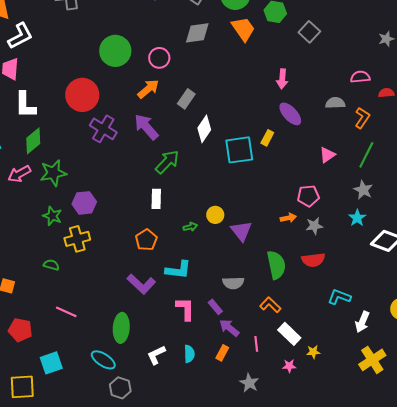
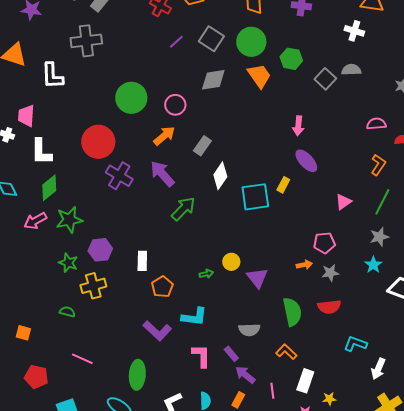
white L-shape: (20, 36) -> (52, 76), moved, turned 116
gray semicircle: (335, 103) -> (351, 70), moved
gray star: (363, 190) -> (379, 237), turned 30
white rectangle: (156, 199) -> (142, 261), moved
white rectangle: (289, 334) -> (305, 381), turned 65

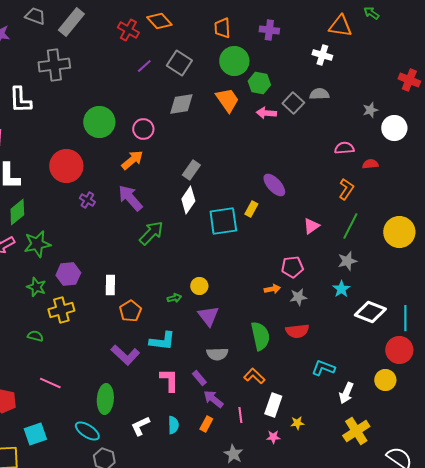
green circle: (251, 42) -> (234, 61), moved
pink arrow: (298, 126) -> (266, 113), moved, turned 90
gray rectangle: (202, 146) -> (191, 170), moved
purple cross: (119, 176) -> (87, 200), size x0.6
purple triangle: (257, 278) -> (208, 316), moved

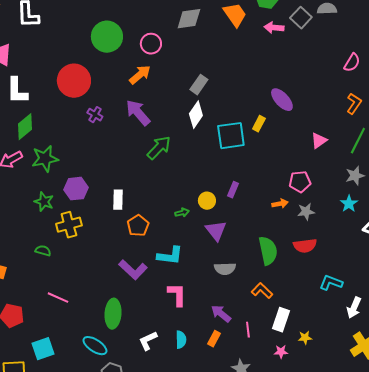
pink semicircle: (344, 148) -> (352, 63), turned 126
purple rectangle: (199, 378) -> (233, 190), moved, turned 63

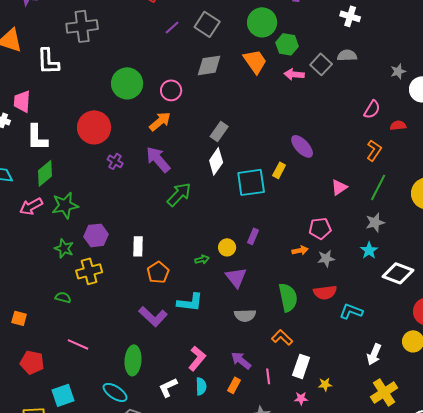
cyan L-shape: (331, 283) -> (351, 311), moved
pink L-shape: (177, 295) -> (197, 358), moved, turned 40

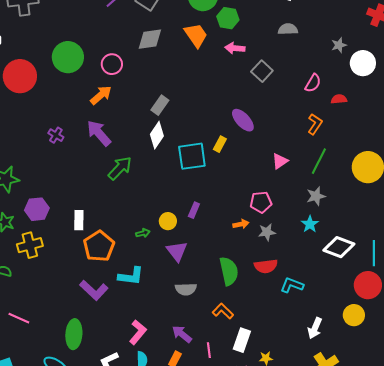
gray square: (321, 64) -> (262, 71), moved
red circle: (94, 127) -> (20, 76), moved
orange pentagon: (158, 272) -> (99, 246), size x1.4

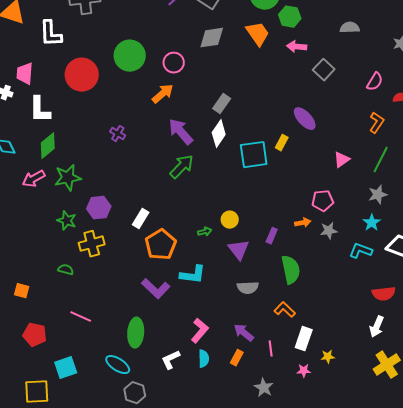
purple arrow: (99, 133) -> (181, 132), moved
purple rectangle: (194, 210) -> (272, 236), moved
white rectangle: (79, 220) -> (141, 219), turned 30
red semicircle: (266, 266) -> (384, 294), moved
cyan L-shape: (292, 285) -> (361, 251), moved

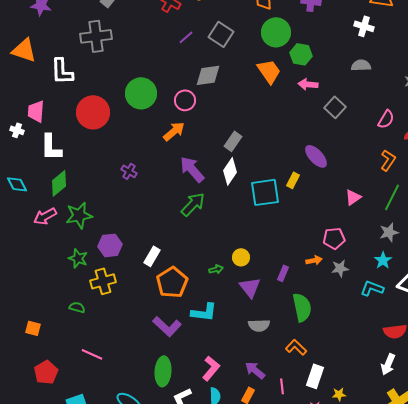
gray diamond: (212, 38) -> (208, 75), moved
green ellipse: (136, 333) -> (163, 371), moved
red pentagon: (35, 335) -> (46, 372), turned 30

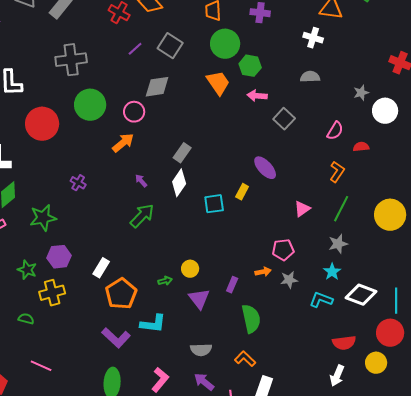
gray cross: (96, 36) -> (71, 60), moved
purple arrow: (192, 169) -> (141, 181), size x0.5
cyan square: (265, 192) -> (214, 204), size x0.7
green star: (79, 215) -> (43, 218), moved
gray semicircle: (259, 325) -> (201, 350), moved

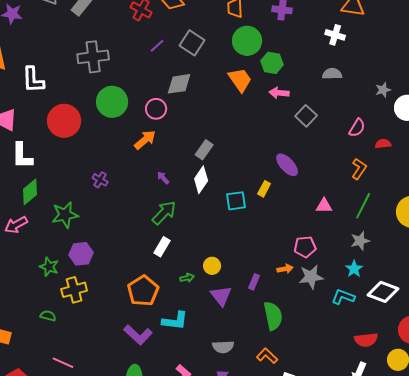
pink triangle: (302, 209) -> (324, 206), turned 36
white rectangle: (101, 268) -> (162, 247), moved
gray star: (289, 280) -> (311, 277), size x1.4

